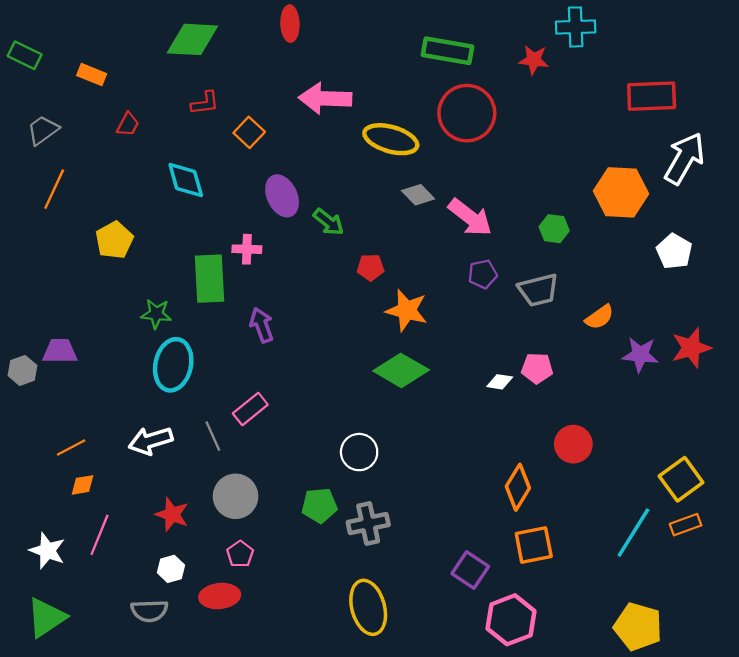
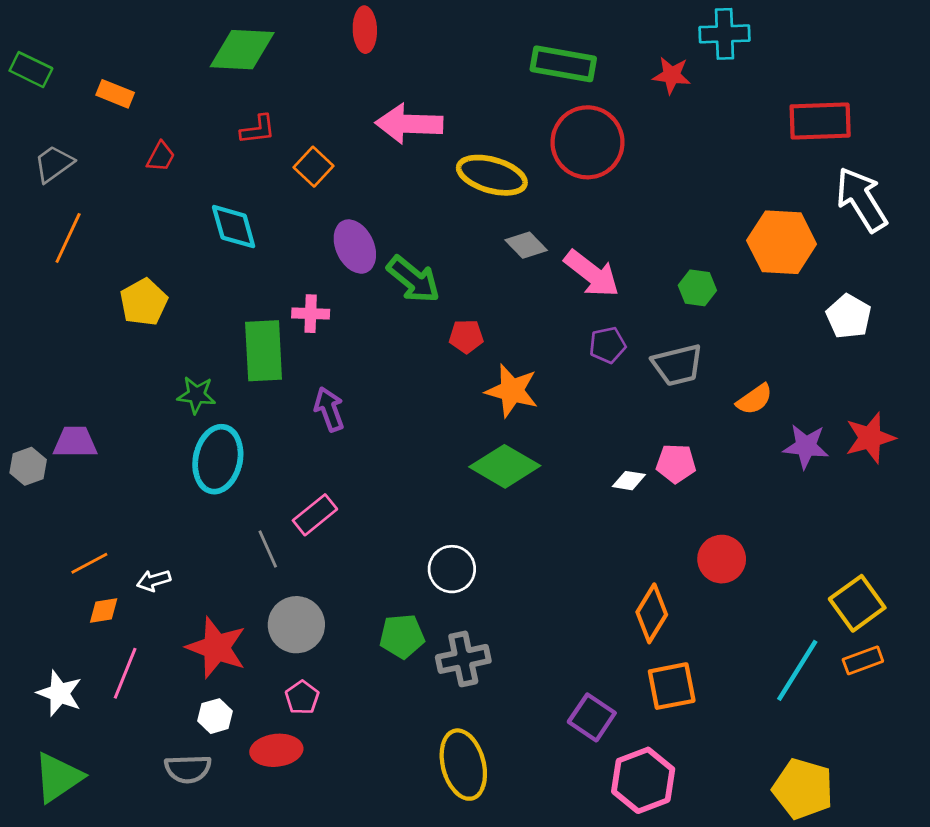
white arrow: (684, 158) -> (861, 199), turned -62
green arrow: (328, 222) -> (413, 279), size x1.4
white arrow: (151, 441) -> (154, 580), moved, size x0.6
red star: (172, 514) -> (216, 648), size x1.4

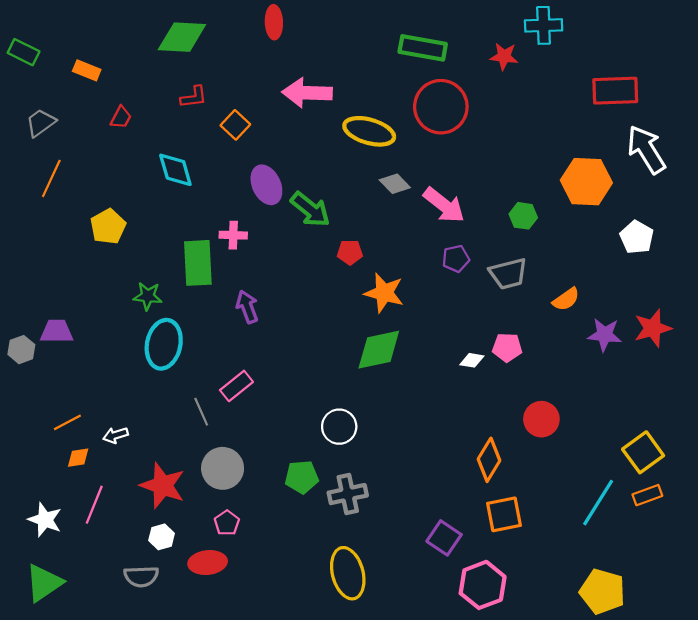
green diamond: (505, 466) -> (379, 350), turned -42

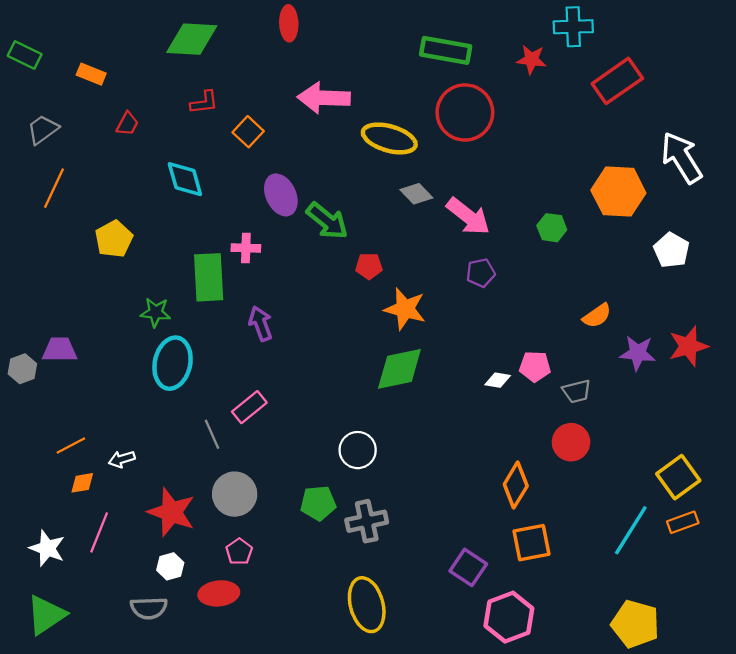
red rectangle: (615, 91) -> (617, 81), moved, turned -33
gray trapezoid: (508, 274) -> (577, 391), moved, size x0.7

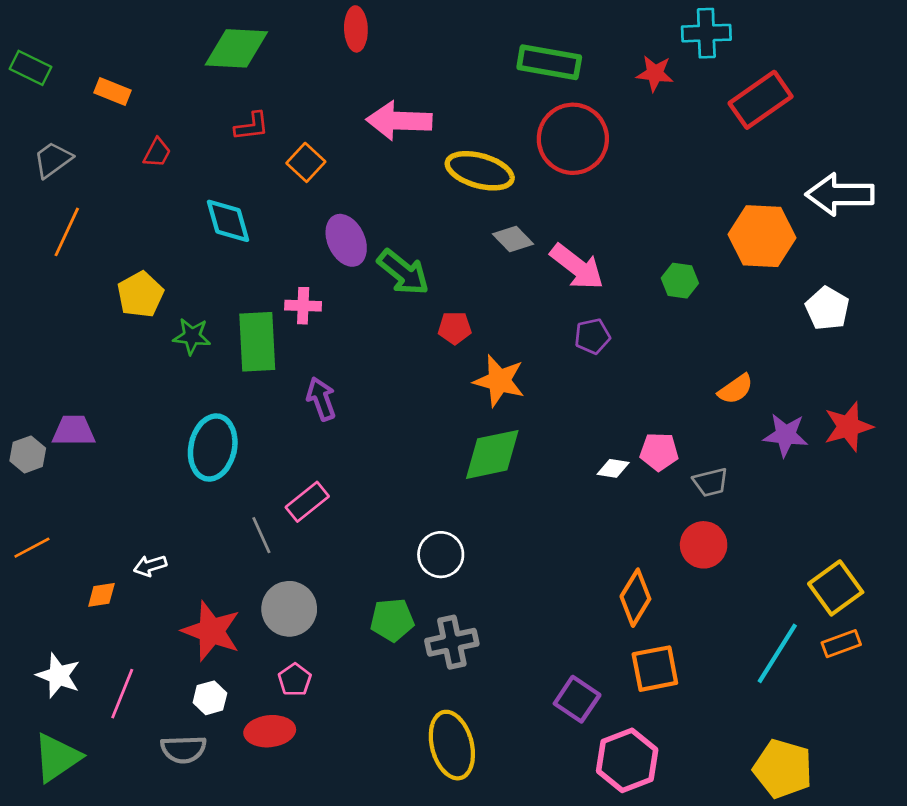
white arrow: (682, 158) -> (840, 194), turned -58
green star: (156, 312) -> (192, 336), moved
orange line: (71, 446) -> (32, 548), moved
pink line: (99, 532) -> (122, 694), moved

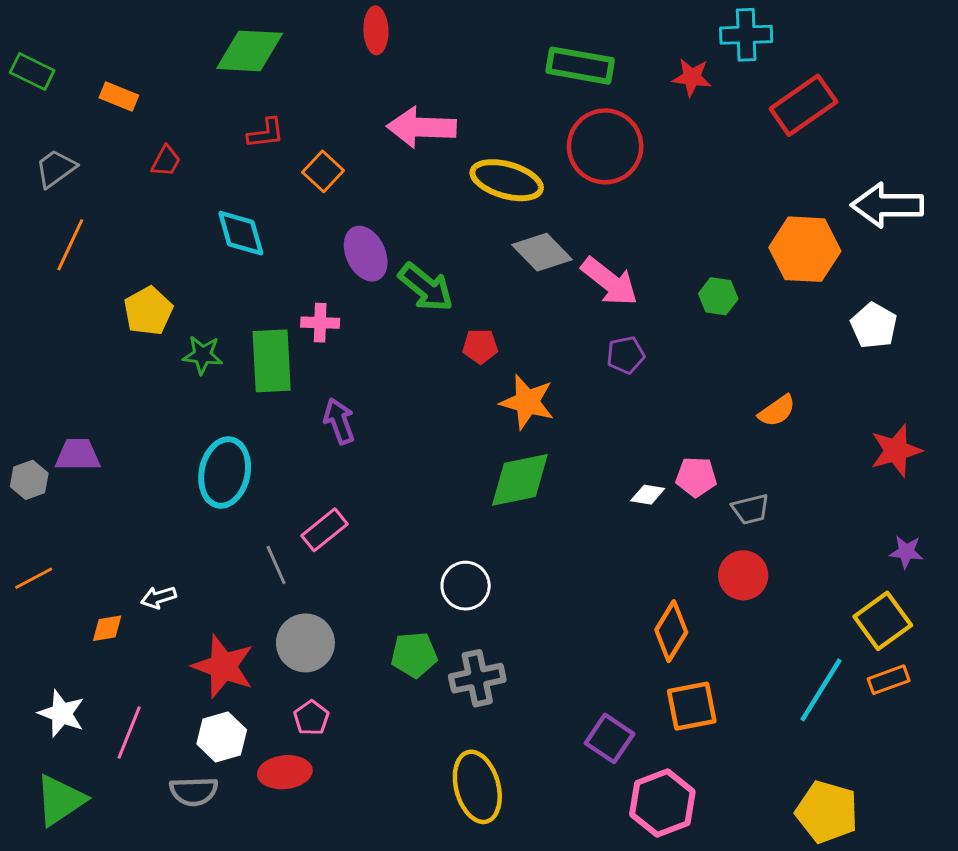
gray diamond: (513, 239) -> (542, 252), size x1.4
purple star: (786, 435) -> (906, 552), moved, size x0.7
white hexagon: (210, 698) -> (222, 737), size x1.4

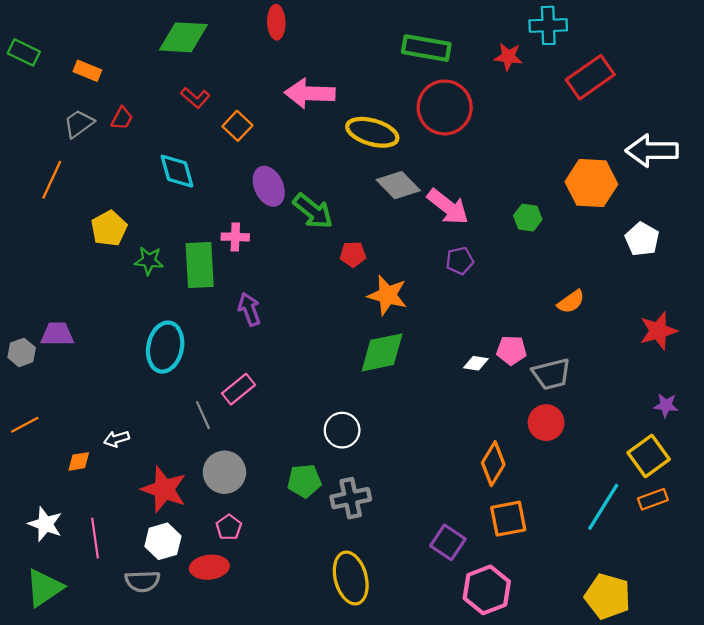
red L-shape: (266, 133) -> (195, 98), turned 48
gray trapezoid: (56, 168) -> (79, 124), moved
gray trapezoid: (751, 509) -> (551, 374), size x1.4
pink line: (129, 733) -> (95, 538), turned -30

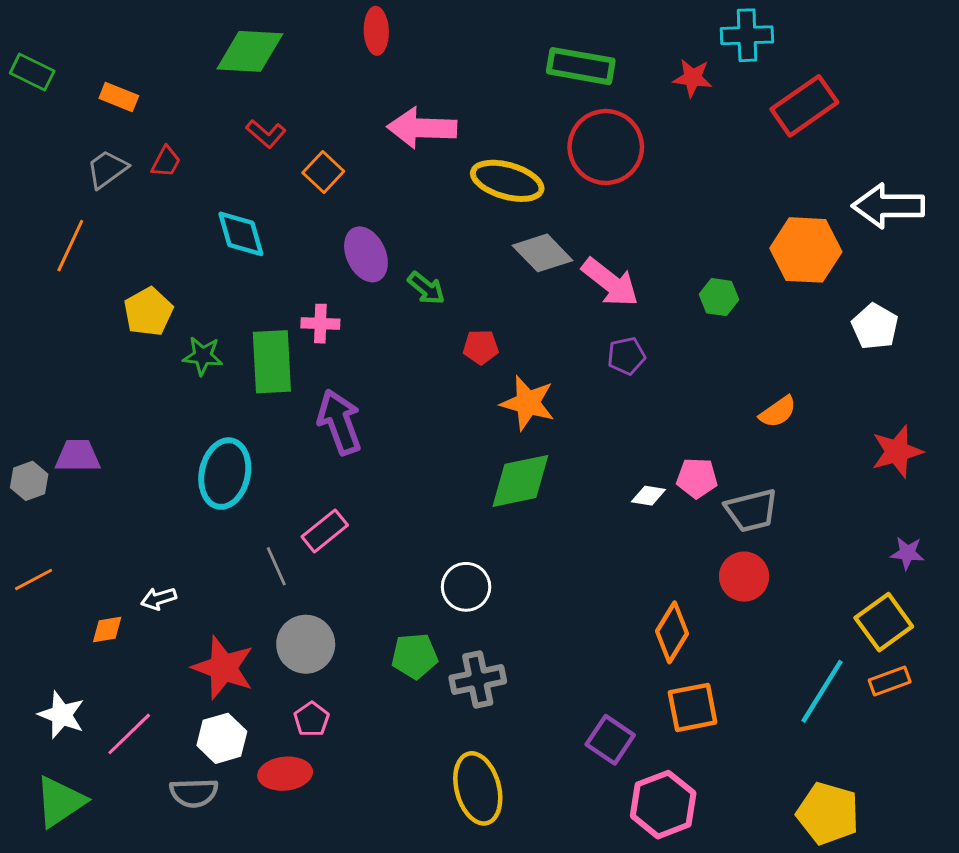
green arrow: (313, 211) -> (426, 288), size x0.7
purple arrow: (249, 309) -> (340, 422), size x1.4
pink line: (95, 538) -> (129, 734), turned 54

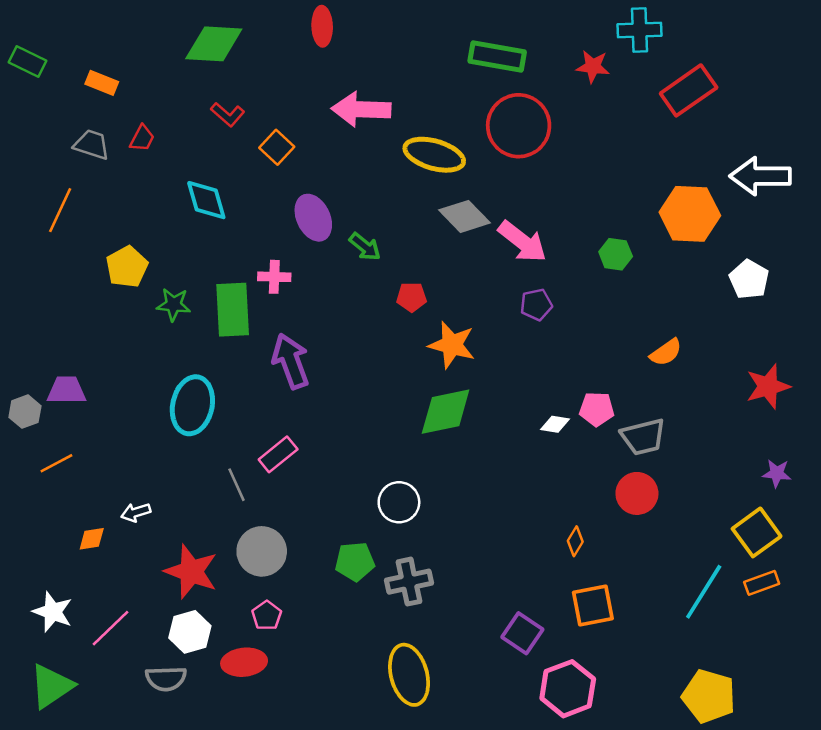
gray trapezoid: (107, 169) -> (92, 145), turned 54
orange line: (34, 579) -> (56, 463), moved
orange diamond: (672, 632) -> (575, 541), size x0.6

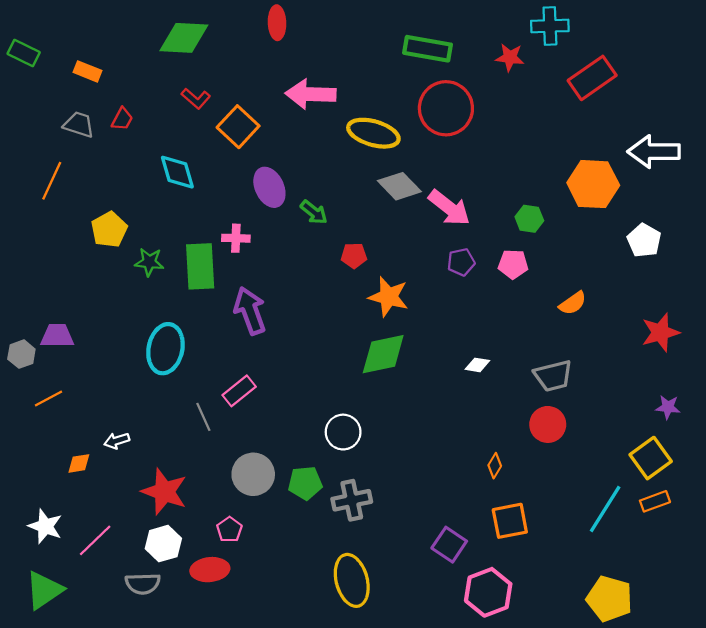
orange square: (277, 147) -> (238, 127), size x1.4
pink pentagon: (597, 409) -> (513, 264), moved
gray circle: (262, 551) -> (253, 474), moved

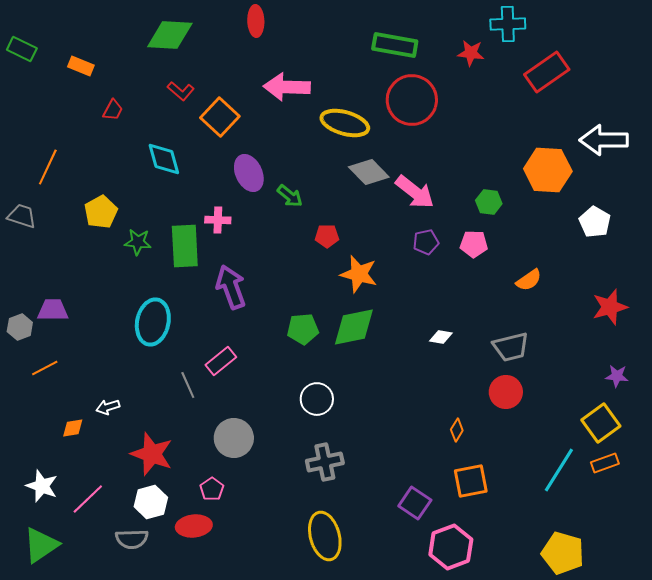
gray trapezoid: (79, 124) -> (22, 216), moved
green pentagon: (305, 483) -> (303, 329), moved

